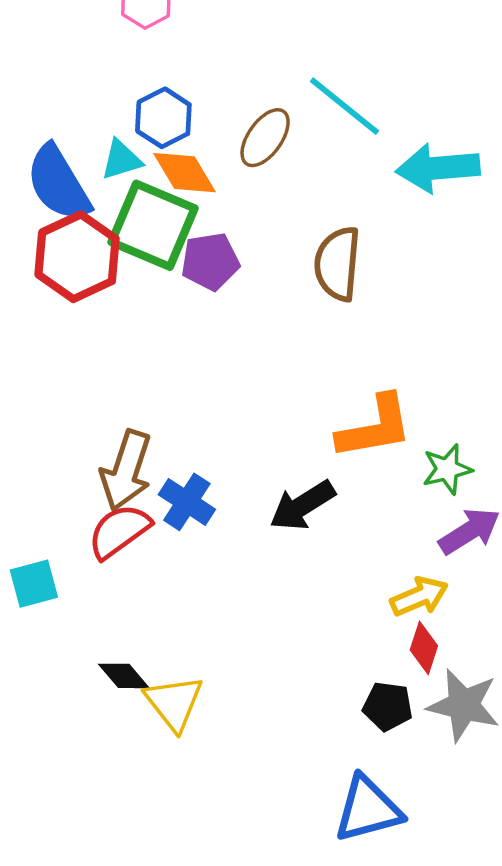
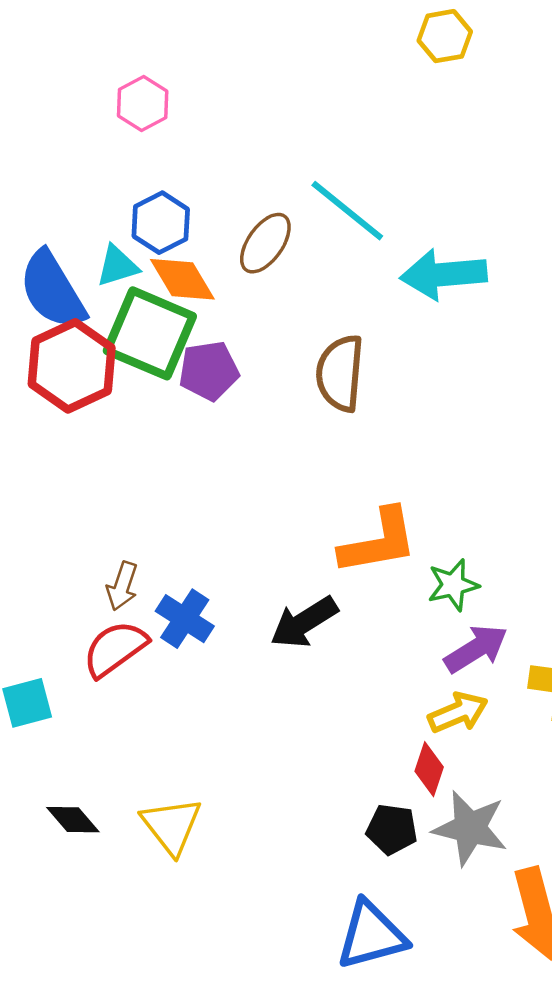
brown arrow: (126, 470) -> (122, 586), size x0.6
yellow arrow: (419, 597) -> (458, 713), moved
black diamond: (124, 676) -> (73, 820), moved

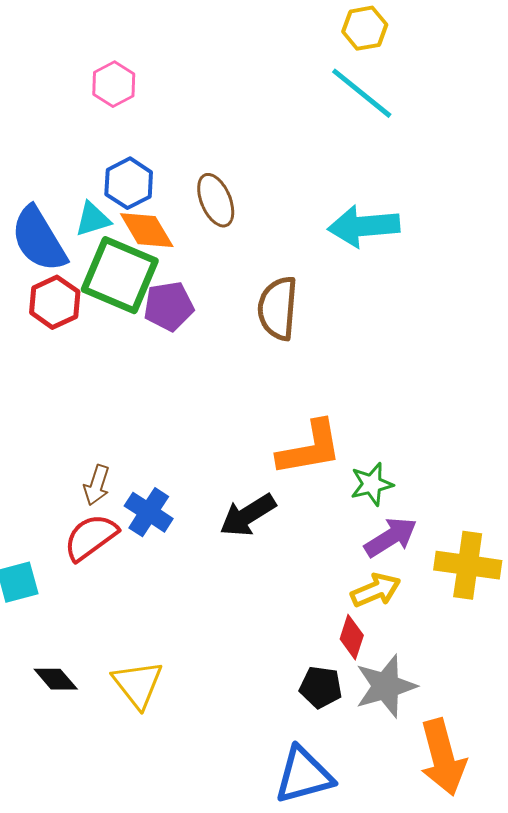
cyan line: (347, 211) -> (362, 93), moved
brown ellipse: (265, 243) -> (216, 200), turned -58
red hexagon: (72, 366) -> (55, 302), size x0.7
gray star: (470, 828) -> (386, 686), turned -30

